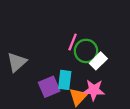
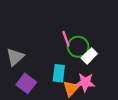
pink line: (73, 42) -> (66, 39), turned -42
purple square: (49, 87) -> (26, 83), moved, turned -30

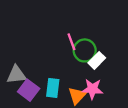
gray triangle: (15, 57) -> (16, 75), moved, turned 36
cyan rectangle: (59, 73) -> (53, 88), moved

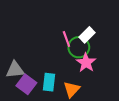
white rectangle: (97, 60) -> (87, 35), moved
pink star: (92, 89) -> (86, 63), moved, turned 30

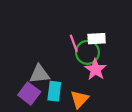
white rectangle: (87, 35) -> (97, 39), turned 42
gray triangle: (15, 70) -> (40, 74), moved

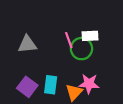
pink star: (95, 69) -> (89, 84), moved, turned -30
gray triangle: (40, 74) -> (27, 44), moved

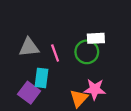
pink line: (69, 40) -> (55, 53), moved
cyan rectangle: (51, 85) -> (41, 78), moved

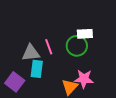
gray triangle: (29, 47) -> (31, 53), moved
purple square: (29, 93) -> (15, 82), moved

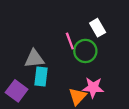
white rectangle: (85, 34) -> (98, 28), moved, turned 63
pink line: (49, 47) -> (70, 41), moved

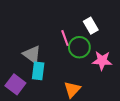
gray triangle: (34, 59) -> (32, 54), turned 42
pink star: (93, 88) -> (102, 61), moved

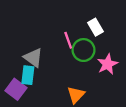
pink star: (102, 61) -> (107, 64), turned -30
cyan rectangle: (38, 71) -> (28, 75), moved

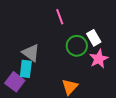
white rectangle: (95, 27) -> (94, 38), moved
pink line: (68, 40) -> (60, 17), moved

